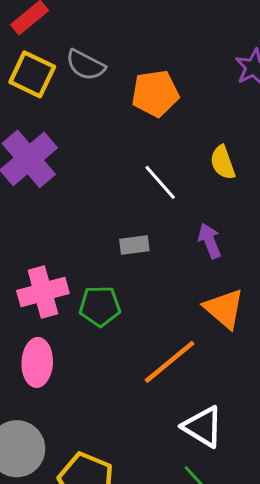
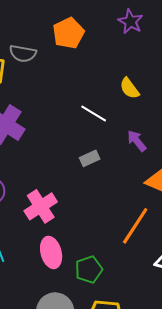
orange pentagon: (155, 93) -> (68, 33), moved
green pentagon: (100, 306) -> (89, 270), moved

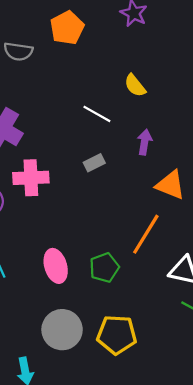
purple arrow: (137, 141) -> (145, 142), turned 50
pink cross: (41, 206) -> (31, 178), moved, turned 32
green pentagon: (89, 270) -> (104, 268), moved

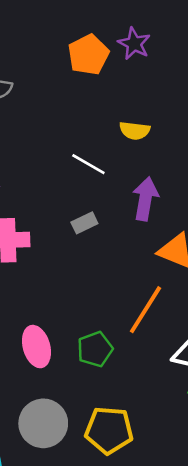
orange pentagon: (67, 28) -> (88, 55), moved
yellow semicircle: (135, 86) -> (135, 131), turned -45
purple arrow: (145, 142) -> (145, 199), size x1.4

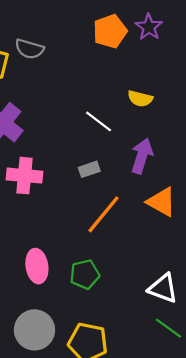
orange line: (146, 310) -> (104, 214), moved

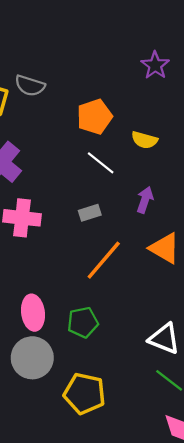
orange pentagon: (110, 31) -> (95, 117), moved
purple arrow: (142, 156) -> (145, 200), size x0.7
gray circle: (34, 330) -> (32, 358), moved

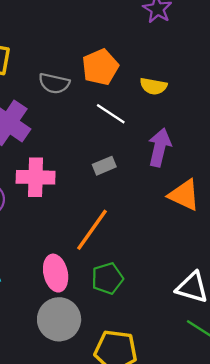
gray semicircle: (30, 86) -> (54, 83), moved
purple arrow: (145, 200) -> (160, 147), size x1.4
orange line: (104, 260) -> (92, 230), moved

